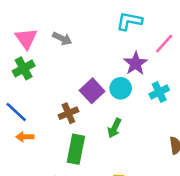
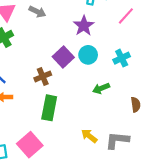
purple star: (136, 63) -> (84, 26), moved
green arrow: (114, 128) -> (101, 88), moved, turned 42

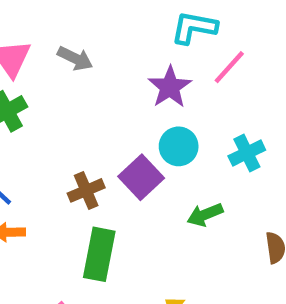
pink line: (126, 16) -> (229, 67), moved
purple square: (63, 57) -> (141, 177), moved

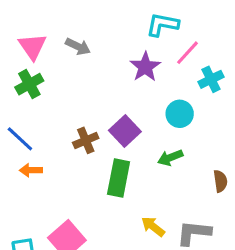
cyan circle: (179, 146) -> (180, 114), moved
cyan cross: (247, 153) -> (211, 79), moved
green rectangle: (99, 254) -> (119, 178), moved

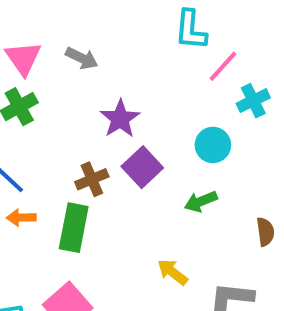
cyan L-shape: (162, 25) -> (191, 30), turned -96
purple star: (145, 67) -> (120, 119), moved
green rectangle: (119, 178) -> (74, 228), moved
yellow arrow: (153, 227) -> (173, 272), moved

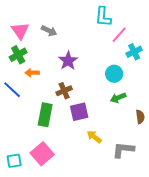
purple square: (142, 167) -> (79, 112), moved, turned 30
brown cross: (92, 179) -> (64, 91), moved
green arrow: (201, 201) -> (118, 98), moved
orange arrow: (21, 218) -> (32, 73), moved

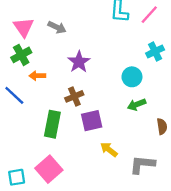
pink line: (119, 35) -> (149, 15), moved

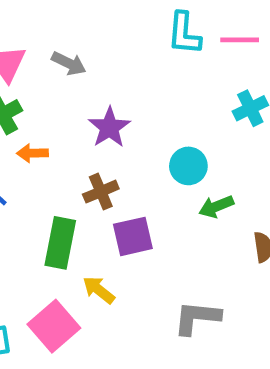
pink line: (149, 15) -> (240, 40), turned 48
cyan circle: (132, 77) -> (188, 166), moved
yellow arrow: (109, 150) -> (99, 290), moved
gray L-shape: (142, 165) -> (197, 318), moved

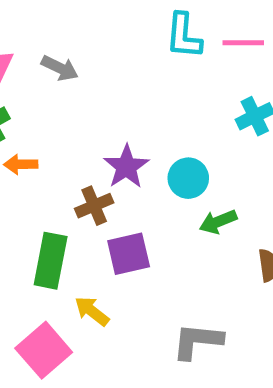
purple star: (109, 127) -> (126, 167), moved

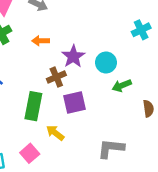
orange arrow: (21, 164) -> (41, 41), moved
pink square: (44, 350) -> (30, 153), size x0.7

